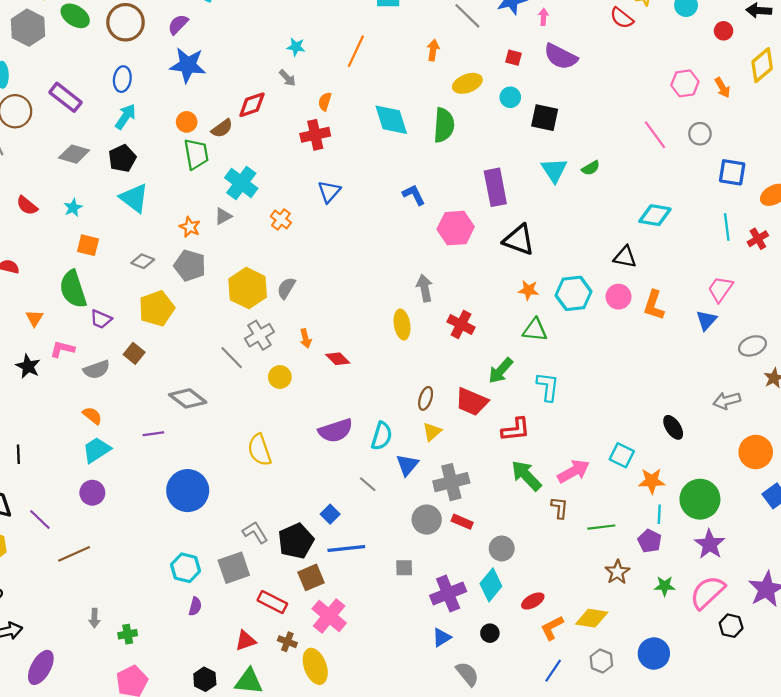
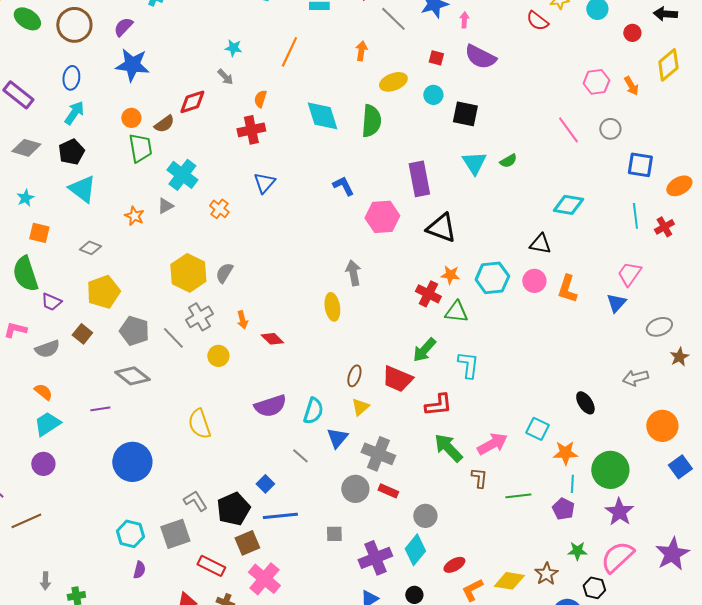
gray pentagon: (190, 266) -> (134, 331), moved
red cross: (461, 324) -> (428, 294), moved
gray cross: (451, 482) -> (378, 454), turned 36
brown star: (617, 572) -> (546, 574), moved
black hexagon: (731, 626) -> (594, 588), moved

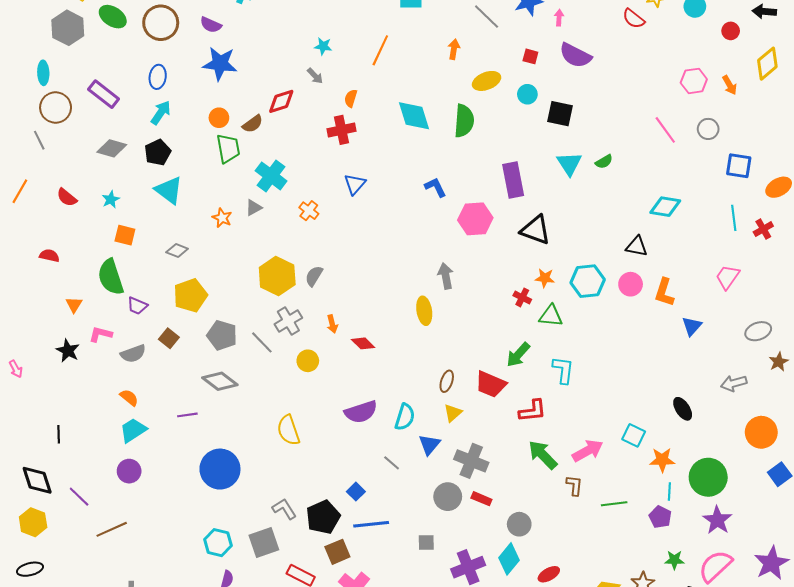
purple semicircle: (123, 27) -> (211, 25), turned -110
red cross: (428, 294) -> (522, 297), size x0.7
blue triangle: (616, 303) -> (692, 326), moved

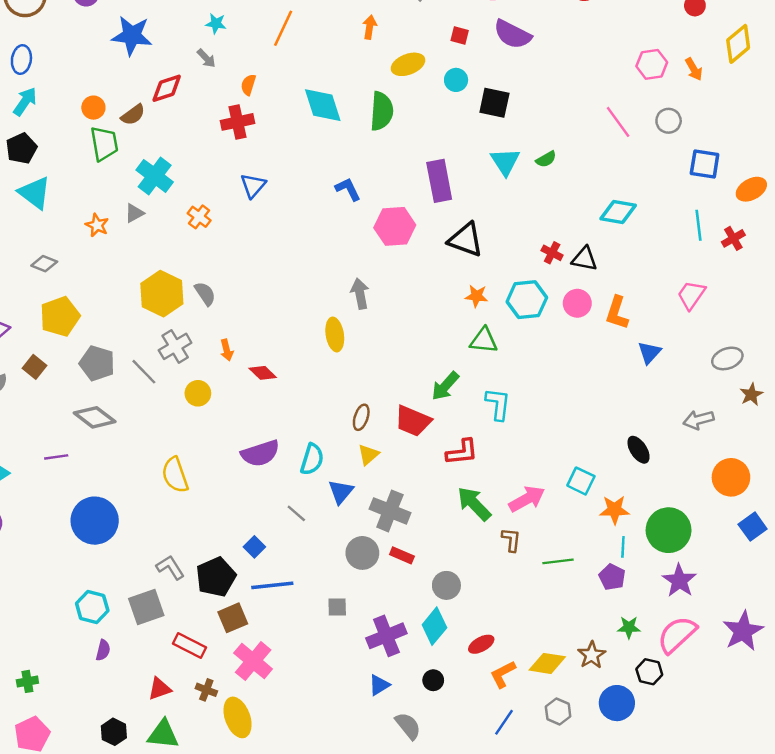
blue star: (220, 64) -> (132, 36), moved
gray semicircle: (314, 276) -> (205, 294), turned 115
red cross: (522, 297) -> (552, 253), moved

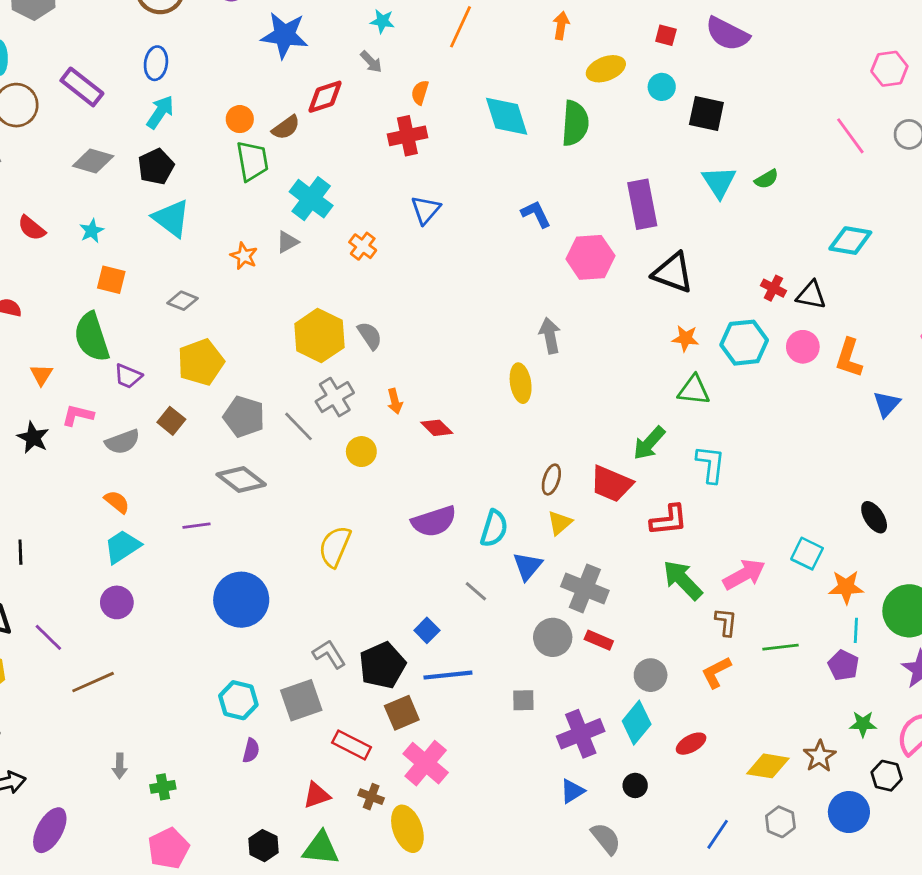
yellow semicircle: (175, 475) -> (335, 547), turned 42
orange L-shape: (503, 674) -> (716, 672), moved

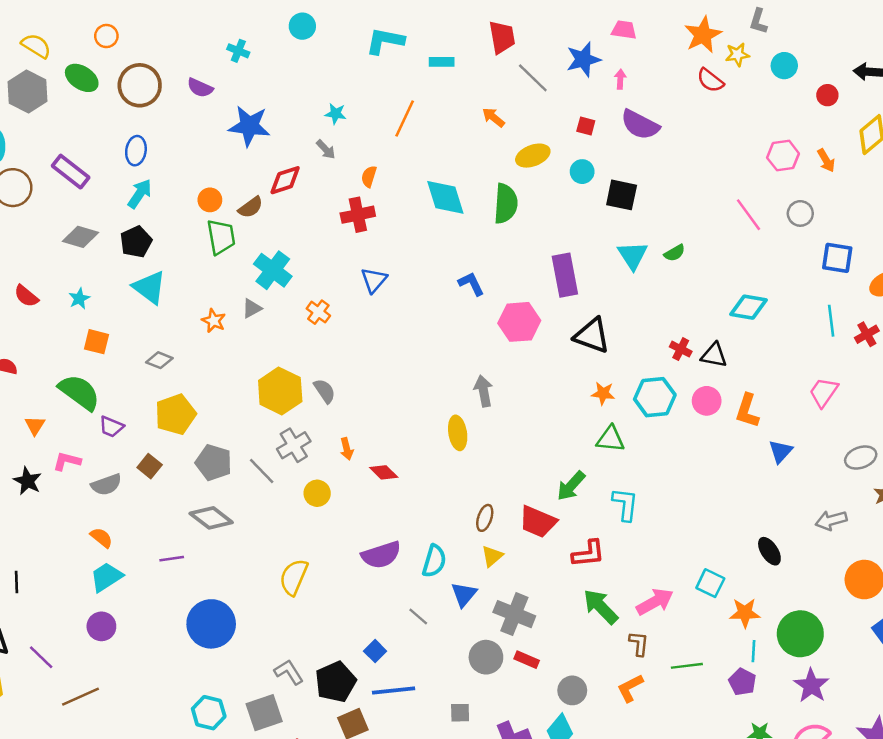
orange arrow: (561, 25) -> (493, 117), turned -60
green semicircle: (92, 337) -> (79, 392), turned 144

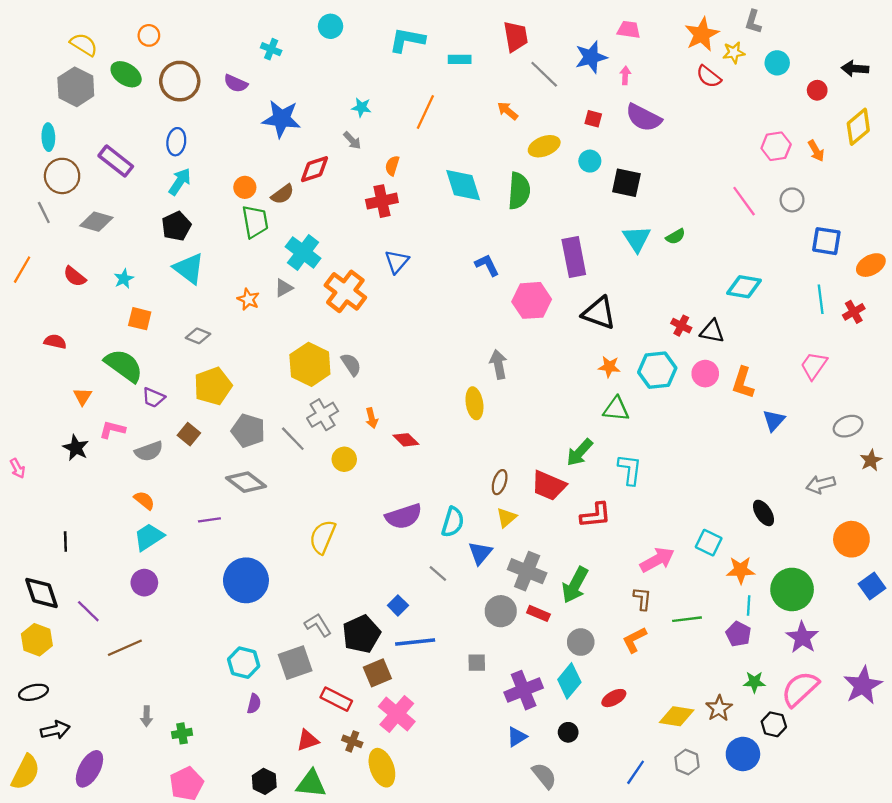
gray diamond: (81, 237) -> (96, 222), moved
orange cross: (318, 312) -> (345, 291), size x1.8
green arrow: (601, 607) -> (575, 585), moved, turned -108

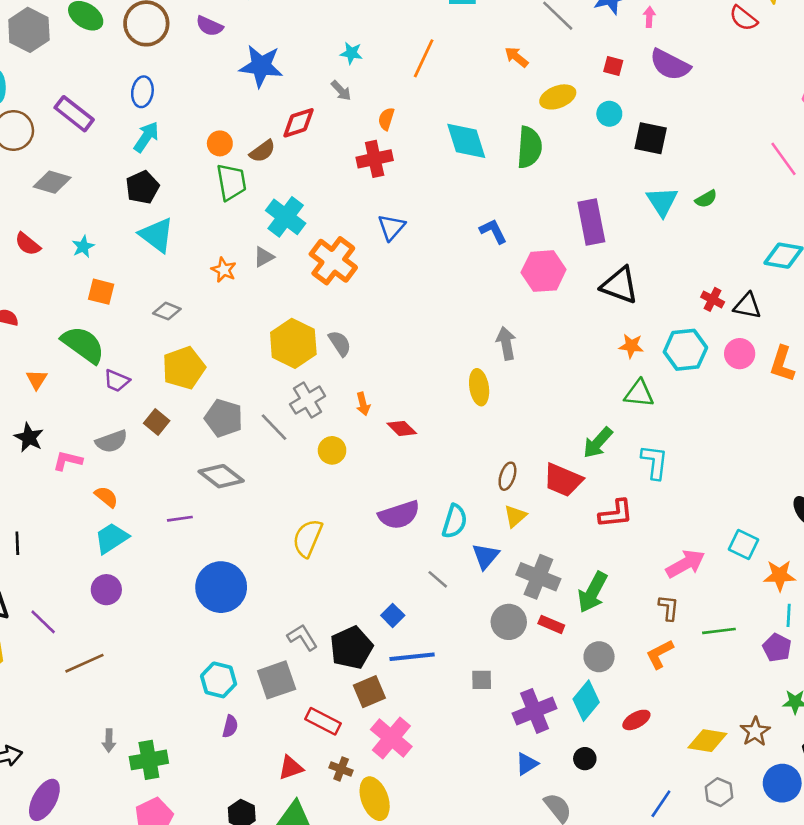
pink L-shape: (112, 430) -> (68, 461), moved
green cross: (182, 733) -> (149, 760), size x1.6

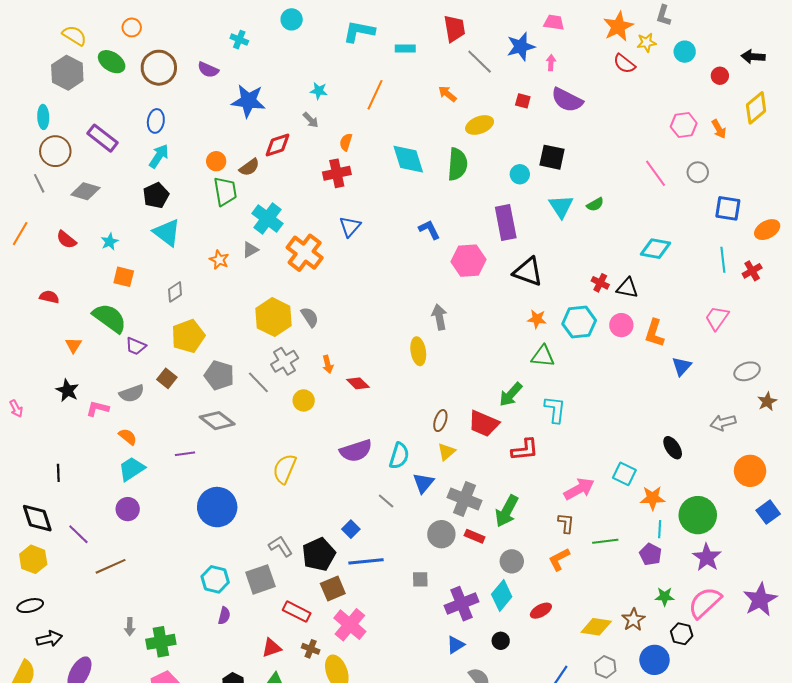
cyan circle: (609, 114) -> (520, 174), moved
gray diamond: (167, 311) -> (175, 292), turned -55

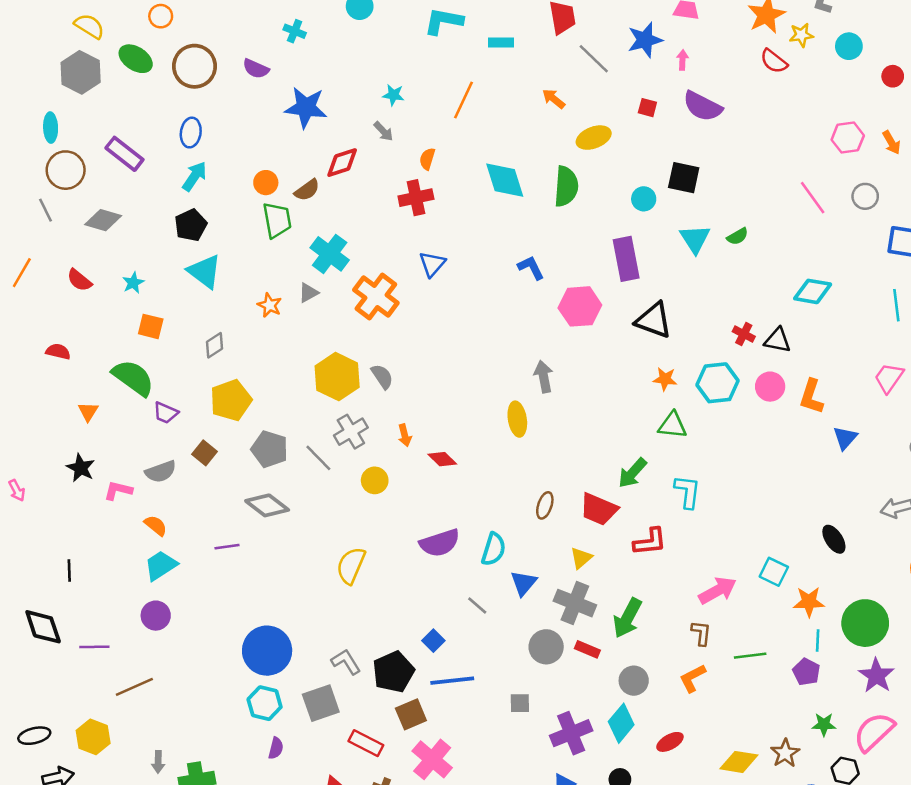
yellow triangle: (446, 452) -> (581, 558), moved
blue circle: (217, 507) -> (267, 651), moved
purple line: (78, 534) -> (94, 647), turned -45
yellow hexagon: (33, 559) -> (93, 737), moved

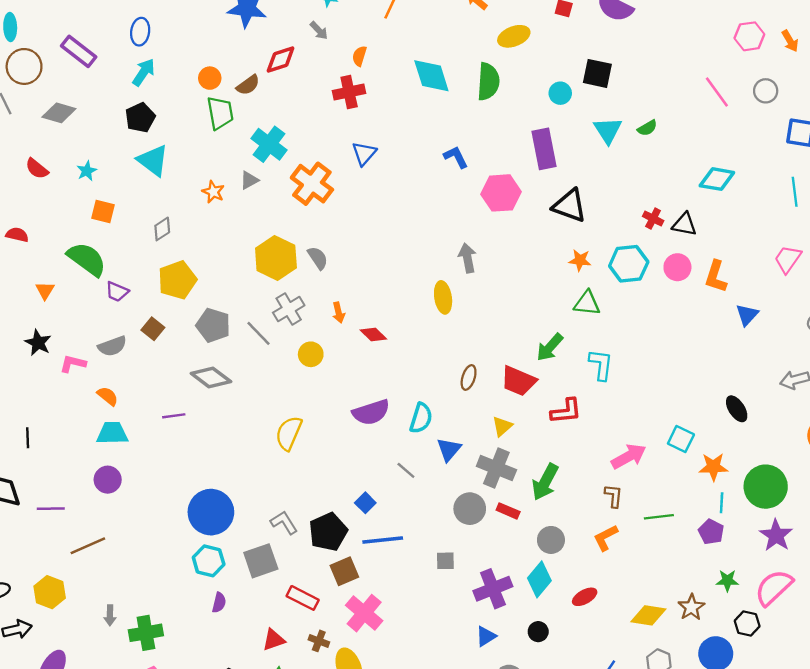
cyan trapezoid: (161, 565) -> (112, 433), turned 32

